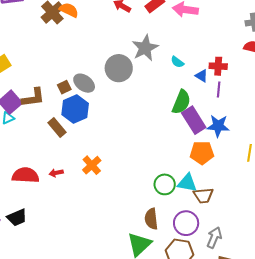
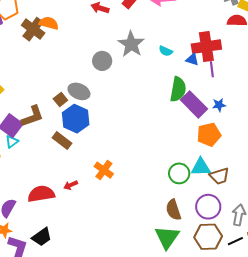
red cross: (218, 66) -> (206, 47), size x1.6
gray circle: (119, 68) -> (102, 61), moved, size x0.7
blue star: (218, 126) -> (219, 105), size x0.6

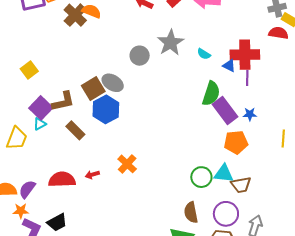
brown square: (60, 100) -> (93, 88), size x1.6
brown rectangle: (62, 141) -> (75, 130), moved

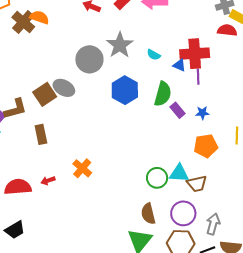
gray circle: (140, 56) -> (89, 59), size x1.4
blue hexagon: (106, 109) -> (125, 90), moved
purple rectangle: (225, 110) -> (177, 110), size x0.6
brown rectangle: (75, 130) -> (41, 134), moved, turned 36
orange pentagon: (236, 142) -> (206, 146), moved

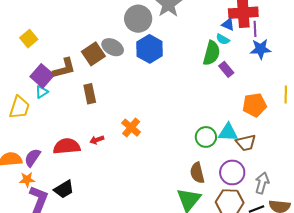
cyan semicircle: (154, 55) -> (223, 39), moved
purple line: (198, 77) -> (255, 29), moved
blue hexagon: (125, 90) -> (150, 49), moved
blue star: (202, 113) -> (261, 49), moved, size x1.5

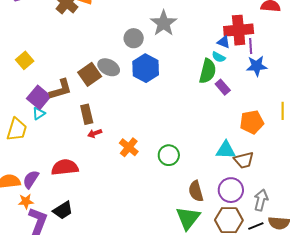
gray circle: (138, 19) -> (134, 38), size x0.7
green circle: (206, 137) -> (169, 155), moved
red arrow: (97, 140) -> (95, 133), moved

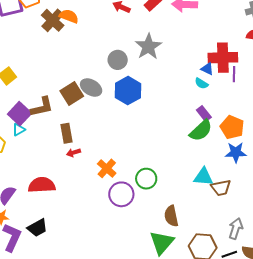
blue star: (257, 66) -> (236, 152), moved
green semicircle: (208, 71) -> (201, 131), moved, turned 30
orange pentagon: (252, 122) -> (232, 127), moved, turned 30
purple circle: (231, 190) -> (121, 194), moved

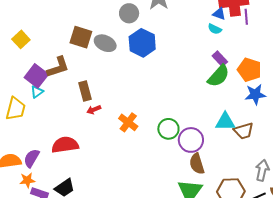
brown square: (72, 93) -> (81, 37), moved, turned -35
purple circle: (121, 194) -> (191, 140), moved

